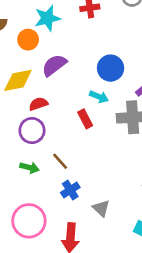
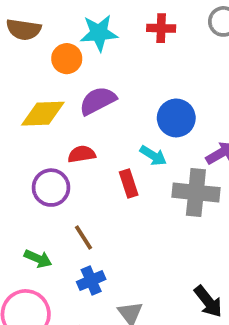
red semicircle: (38, 104) -> (82, 154), moved
green arrow: (29, 168) -> (38, 259), moved

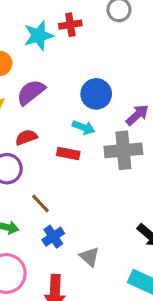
cyan star: (99, 33) -> (39, 36), moved
red rectangle: (129, 183) -> (68, 153), turned -50

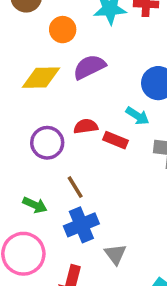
red semicircle: (26, 137) -> (86, 126), moved
blue cross: (53, 237) -> (81, 225), size x1.4

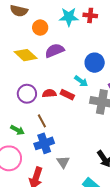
yellow diamond: (41, 78) -> (26, 55), turned 40
red semicircle: (86, 126) -> (49, 93), moved

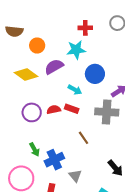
cyan star: (69, 17) -> (76, 50), moved
cyan arrow: (81, 81) -> (75, 90), moved
brown line: (42, 121) -> (84, 138), moved
green arrow: (17, 130) -> (34, 149), moved, turned 40

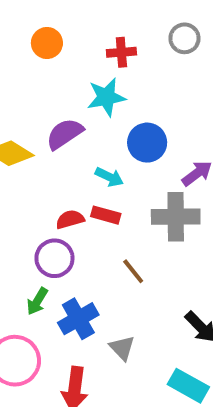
orange circle: (37, 46) -> (47, 43), moved
purple circle: (32, 112) -> (54, 258), moved
green arrow: (34, 149) -> (37, 301), turned 64

